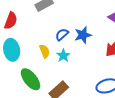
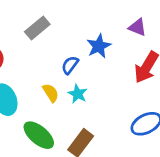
blue star: (83, 35) -> (99, 46), moved

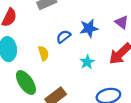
cyan star: (78, 94) -> (87, 62), moved

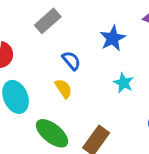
blue semicircle: (64, 37) -> (71, 61), moved, turned 104

